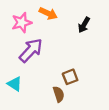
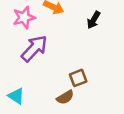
cyan triangle: (15, 84) -> (16, 96), moved
brown semicircle: (59, 94) -> (65, 97), turned 77

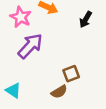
pink star: (24, 17) -> (21, 17), turned -30

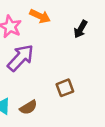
brown semicircle: (59, 92) -> (28, 107), moved

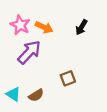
orange arrow: (40, 16) -> (44, 27), moved

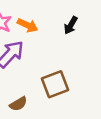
brown square: (68, 78) -> (55, 84), size x1.5

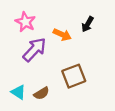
orange arrow: (28, 25) -> (62, 35), moved

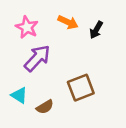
orange arrow: (62, 35) -> (68, 22), moved
cyan triangle: (18, 92) -> (19, 95), moved

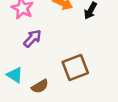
purple arrow: (37, 58) -> (32, 38), size x0.7

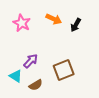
purple arrow: (32, 38) -> (31, 61), moved

